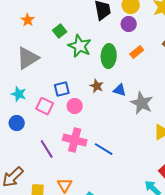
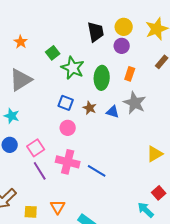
orange rectangle: (137, 52) -> (130, 74), turned -32
blue square: (62, 89) -> (66, 103), moved, turned 35
gray star: (142, 103) -> (135, 103), moved
pink square: (45, 106) -> (36, 148), moved, turned 30

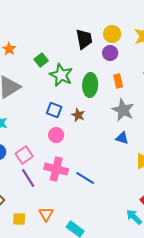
orange rectangle: (130, 74) -> (118, 81), turned -32
blue triangle: (113, 112) -> (122, 138), moved

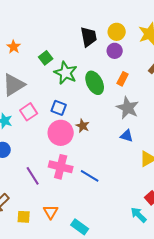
orange rectangle: (118, 81) -> (123, 79), turned 40
green ellipse: (90, 85) -> (95, 83), turned -30
brown star: (78, 115) -> (83, 126), moved
pink circle: (56, 135) -> (61, 133), size x1.6
pink square: (24, 155) -> (29, 112), moved

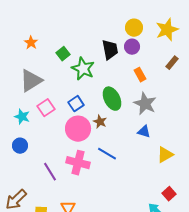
black trapezoid: (89, 37) -> (110, 50), moved
orange rectangle: (123, 79) -> (140, 75), turned -56
green ellipse: (95, 83) -> (112, 99), moved
blue square: (59, 108) -> (76, 104), turned 35
blue line: (90, 176) -> (107, 154), moved

